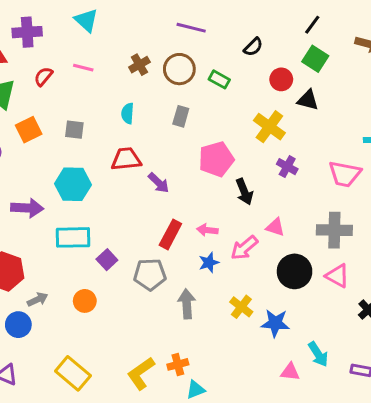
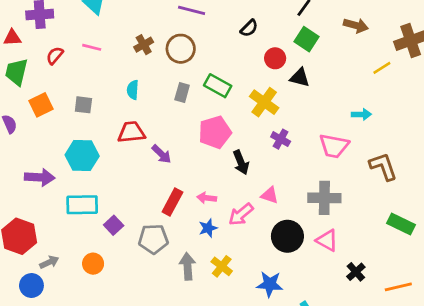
green rectangle: (219, 79) -> (218, 86), moved, size x1.4
yellow cross: (241, 307) -> (222, 266), moved

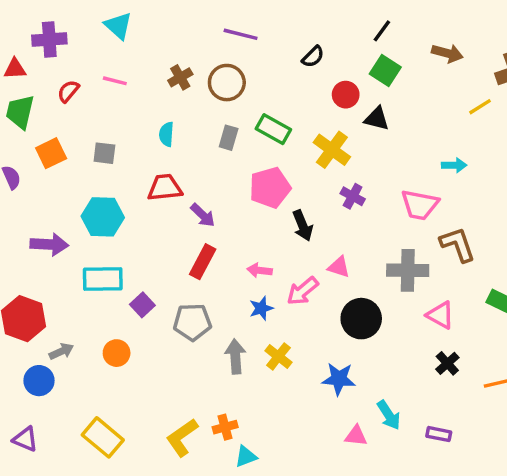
brown L-shape: (383, 166) -> (458, 244), moved
red rectangle: (172, 202) -> (203, 262), moved
pink triangle: (327, 240) -> (440, 315), moved

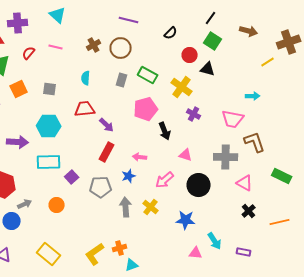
pink arrow: (303, 291) -> (165, 180), moved
blue star: (261, 308) -> (129, 176), moved

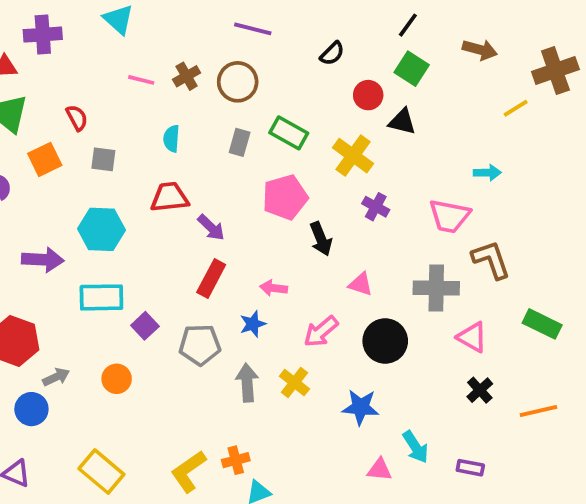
pink line: (56, 47) -> (141, 80), moved
red semicircle: (29, 53) -> (77, 118), moved, turned 112

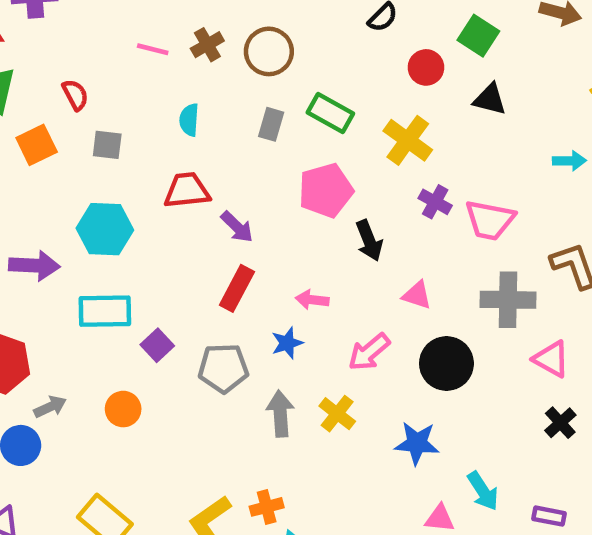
black triangle: (402, 122) -> (490, 99), moved
pink trapezoid: (450, 216) -> (490, 220), moved

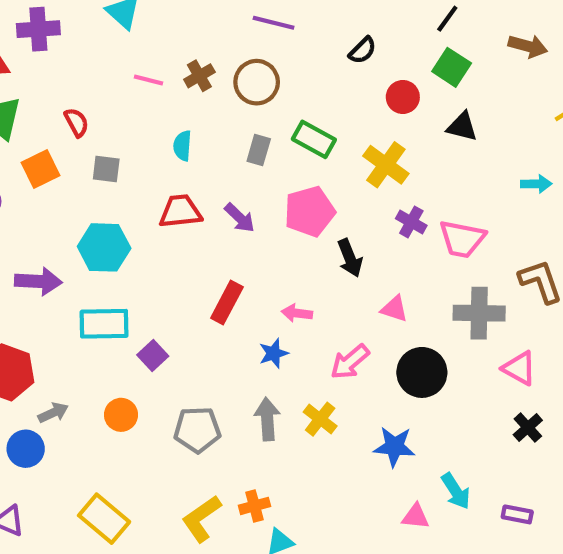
purple arrow: (237, 227) -> (240, 218), moved
gray pentagon: (223, 368) -> (197, 430), moved

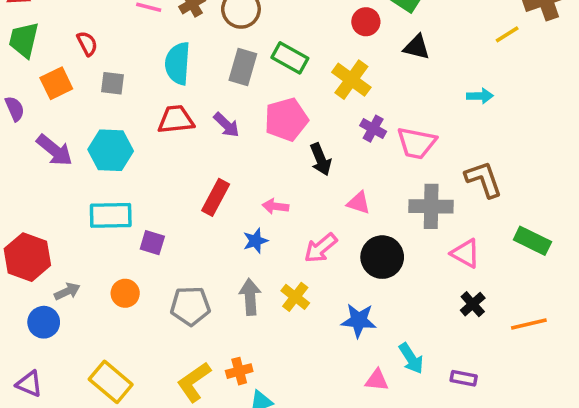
cyan semicircle: (182, 146) -> (178, 63), size x1.6
gray rectangle: (259, 150) -> (243, 67), size x1.4
purple arrow: (38, 281) -> (55, 150), moved, turned 36
purple square: (153, 355) -> (152, 243), turned -30

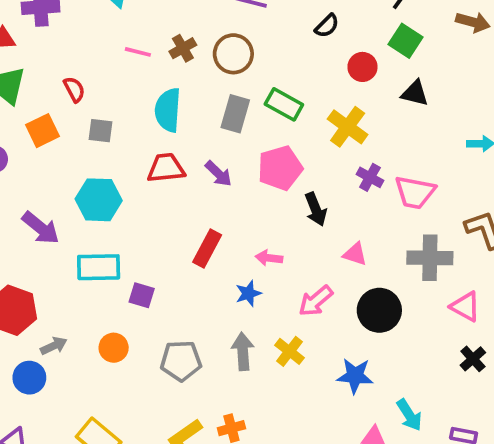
purple arrow: (55, 150) -> (41, 228), moved

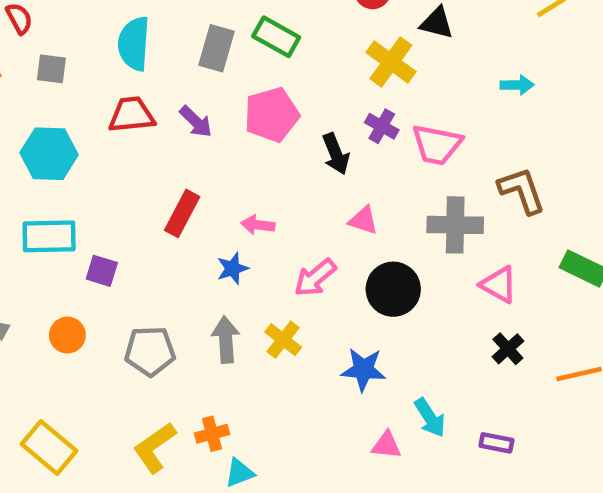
yellow cross: (348, 127) -> (391, 62), moved
black arrow: (316, 209) -> (336, 154), moved

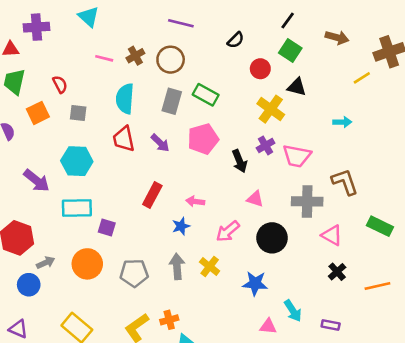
red trapezoid: (132, 115) -> (124, 139), turned -96
purple cross: (382, 126) -> (266, 145), turned 30
orange circle: (67, 335) -> (87, 264), size x1.5

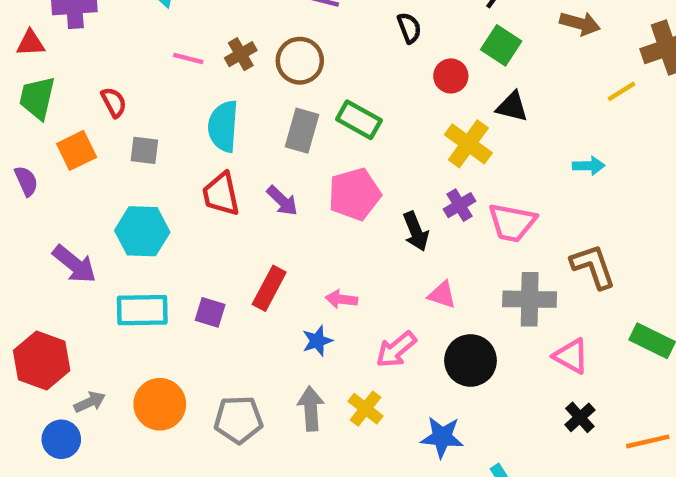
black semicircle: (236, 40) -> (409, 28), turned -66
purple square: (107, 227) -> (210, 312), moved

